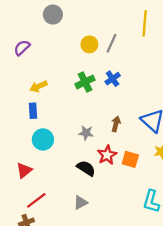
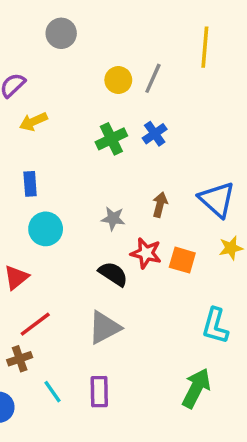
yellow arrow: (39, 86) -> (33, 122), moved
red star: (107, 155) -> (146, 253), turned -30
gray triangle: (81, 203) -> (104, 328), size x1.5

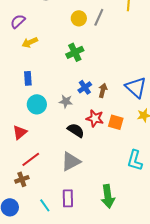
blue cross: (155, 134) -> (85, 87), moved
gray star: (113, 219) -> (66, 101), moved
green arrow: (196, 388) -> (108, 196), moved, turned 145
cyan line: (53, 392) -> (45, 205), moved

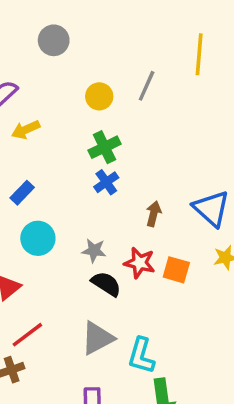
yellow circle: (79, 18) -> (99, 96), moved
blue rectangle: (28, 78) -> (22, 193), turned 48
blue cross: (85, 87) -> (106, 182), moved
gray star: (66, 101) -> (94, 251), moved
cyan L-shape: (135, 160) -> (141, 356), moved

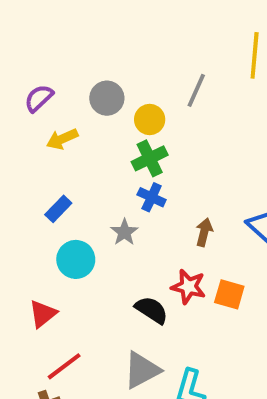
gray circle: (54, 40) -> (107, 98), moved
yellow circle: (99, 96) -> (150, 120), moved
blue cross: (106, 182) -> (152, 197), turned -30
gray star: (94, 251) -> (124, 232), moved, turned 30

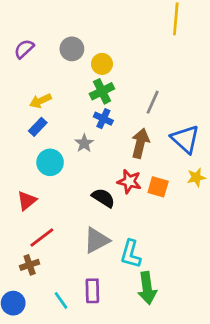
gray line: (196, 90) -> (153, 102), moved
yellow arrow: (62, 139) -> (40, 101), moved
brown arrow: (204, 232) -> (140, 143), size x1.5

